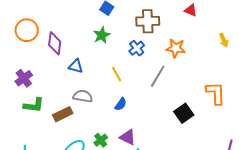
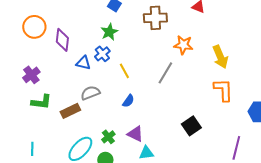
yellow arrow: (224, 40) -> (220, 57), moved, size x1.6
blue cross: (137, 48) -> (102, 54), moved
gray semicircle: (83, 96) -> (90, 93), turned -30
black square: (184, 113) -> (191, 126), moved

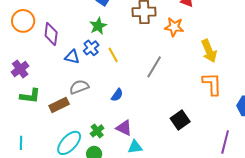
orange star: (183, 45) -> (174, 27), moved
yellow line: (124, 71) -> (113, 55), moved

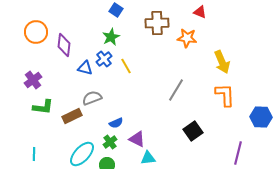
gray line: (154, 67) -> (176, 90), moved
blue semicircle: (117, 95) -> (116, 123), moved, turned 32

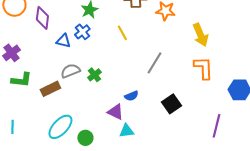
yellow line: (126, 66) -> (122, 33), moved
blue semicircle: (116, 123) -> (131, 96), moved
green cross: (110, 142) -> (94, 75), moved

